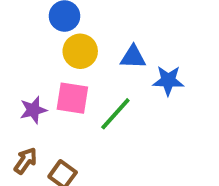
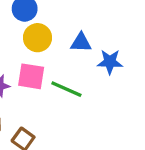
green line: (115, 114) -> (66, 89), turned 72

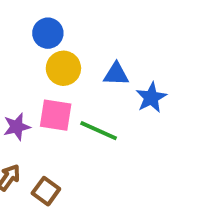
blue star: (110, 62) -> (151, 97), turned -30

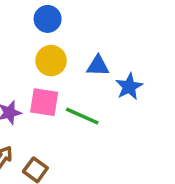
blue circle: (48, 33) -> (48, 19), moved

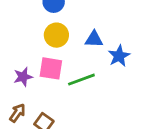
green line: (82, 116) -> (81, 80), turned -44

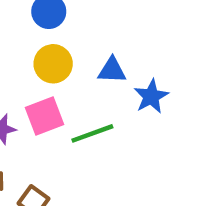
pink square: (51, 68) -> (44, 116), turned -30

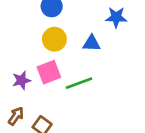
blue star: (151, 96) -> (116, 17), moved, turned 30

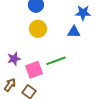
blue triangle: (91, 43) -> (74, 32), moved
pink square: (49, 72) -> (34, 70), moved

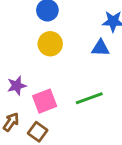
green line: (56, 61) -> (89, 98), moved

